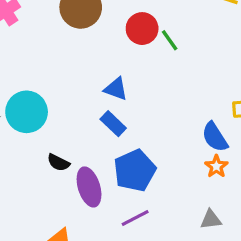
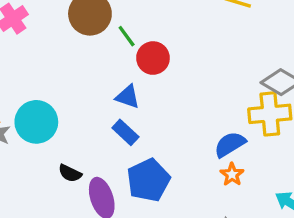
red circle: (142, 29) -> (153, 58), moved
green line: (170, 40) -> (127, 36), moved
blue semicircle: (215, 137) -> (230, 144), turned 92

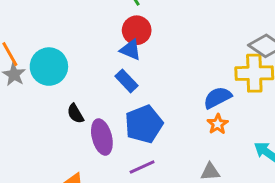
red circle: (153, 58) -> (137, 30), moved
black semicircle: (70, 173) -> (75, 114), turned 30

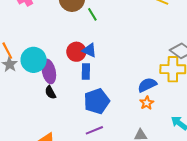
red circle: (137, 30) -> (76, 52), moved
blue rectangle: (126, 81) -> (86, 71), turned 42
purple ellipse: (102, 137) -> (49, 71), moved

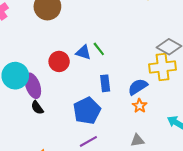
green line: (92, 14) -> (99, 49), moved
blue triangle: (89, 50) -> (83, 52), moved
blue rectangle: (86, 71) -> (105, 83), moved

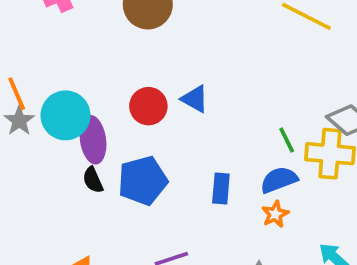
green line: (99, 49) -> (287, 140), moved
blue rectangle: (105, 83) -> (221, 188), moved
blue pentagon: (87, 111) -> (143, 181), moved

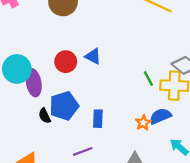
black semicircle: (93, 180) -> (45, 116), moved
blue semicircle: (279, 180) -> (160, 116), moved
blue rectangle: (221, 188) -> (98, 119), moved

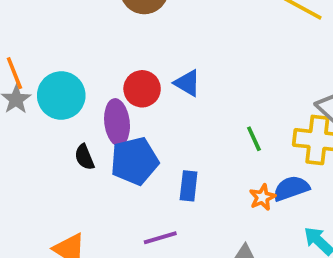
green line: (148, 79) -> (254, 139), moved
purple ellipse: (34, 83) -> (117, 122), moved
black semicircle: (45, 116) -> (84, 157), moved

